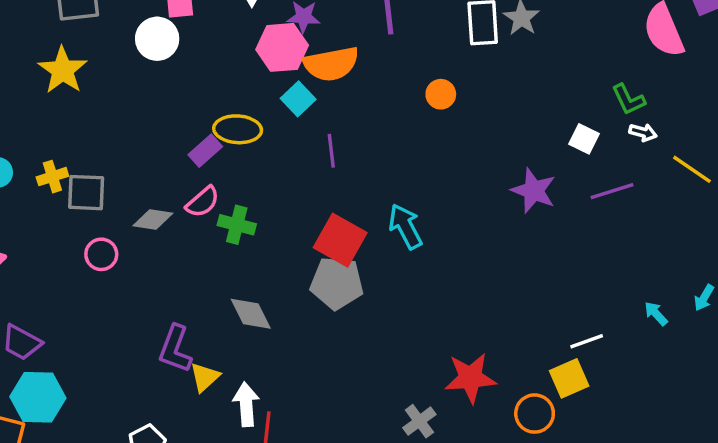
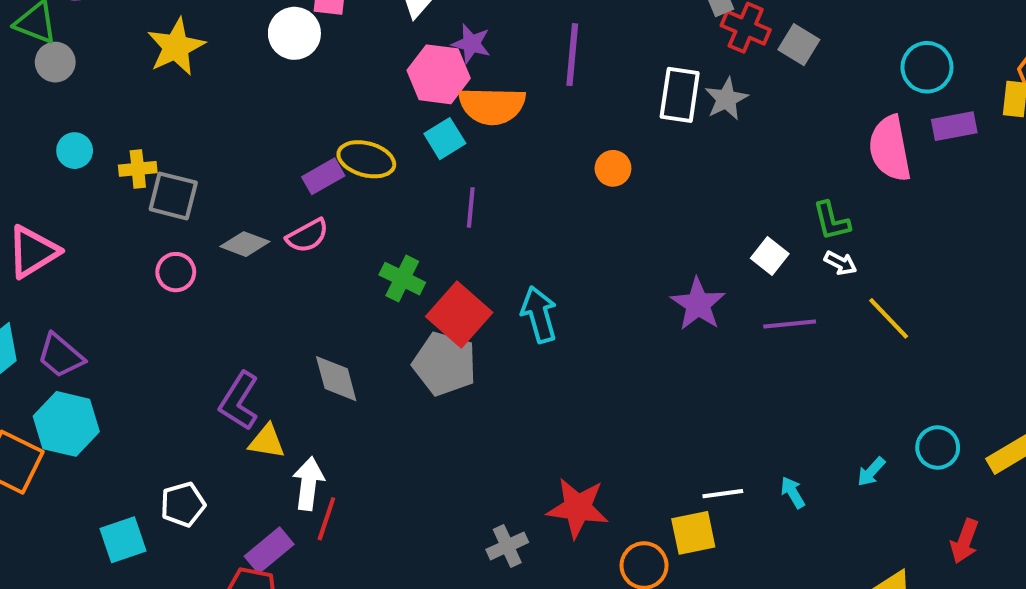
green cross: (237, 225) -> (402, 279), moved
cyan arrow: (656, 314) -> (793, 492), moved
yellow triangle: (205, 377) -> (267, 441), turned 40

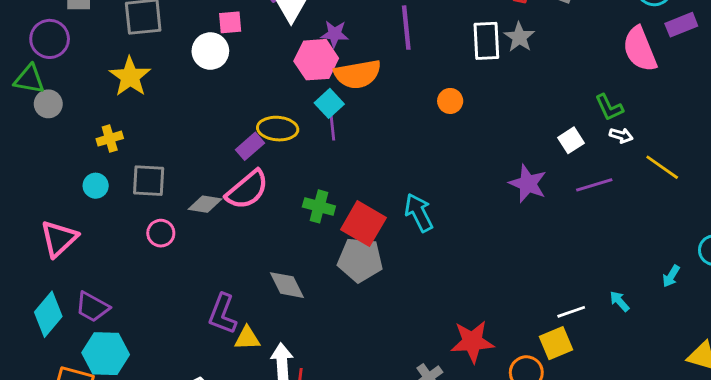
cyan circle: (75, 151) -> (96, 186), moved
yellow cross: (138, 169) -> (110, 139), moved
purple line: (471, 207) -> (332, 126), moved
pink semicircle: (307, 236) -> (247, 190), size x1.5
white square: (770, 256) -> (571, 140), turned 30

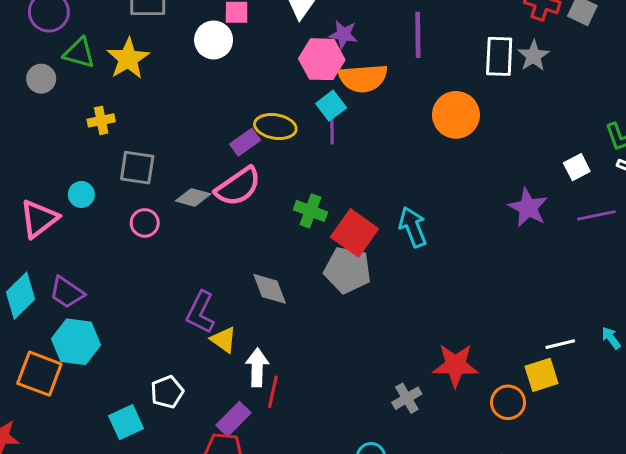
green triangle: (29, 79) -> (79, 53), moved
orange circle: (450, 101) -> (456, 115), size x1.8
cyan circle: (96, 186) -> (81, 194), moved
yellow triangle: (247, 338) -> (224, 340), turned 32

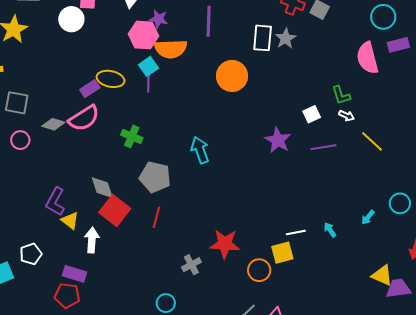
red square: (355, 233) -> (115, 210), moved
red line: (273, 392) -> (156, 217), moved
purple rectangle: (233, 419) -> (75, 274), turned 60

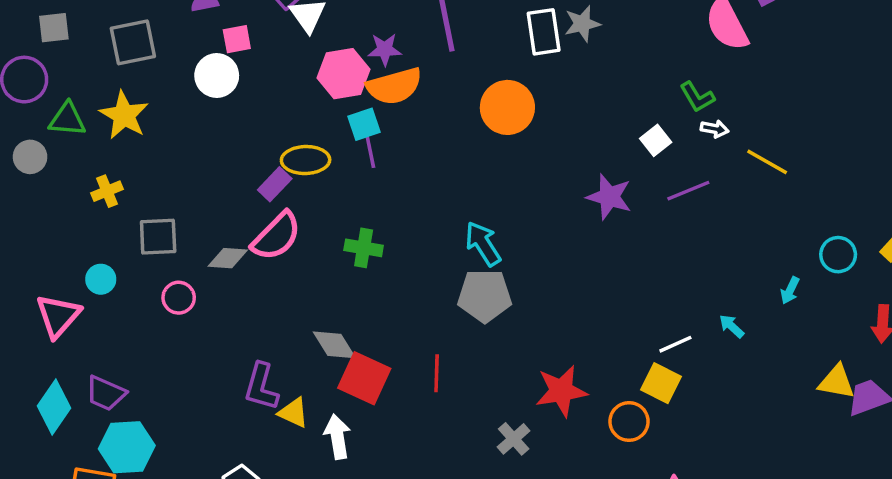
purple star: (159, 19) -> (385, 49), moved
gray star: (286, 38) -> (582, 24), turned 30
cyan square: (148, 66) -> (364, 124), turned 30
gray pentagon: (155, 177) -> (485, 296), moved
yellow square: (282, 253) -> (661, 383), turned -35

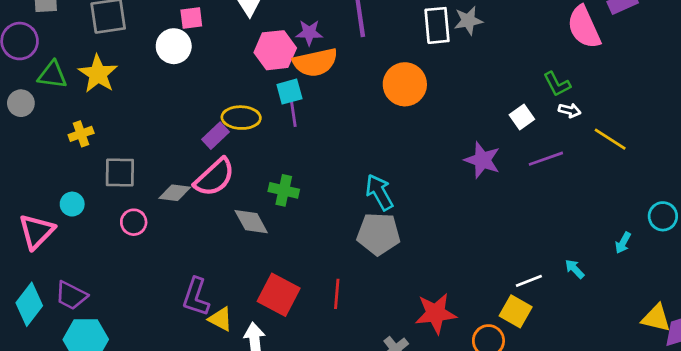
gray diamond: (334, 345) -> (251, 222), moved

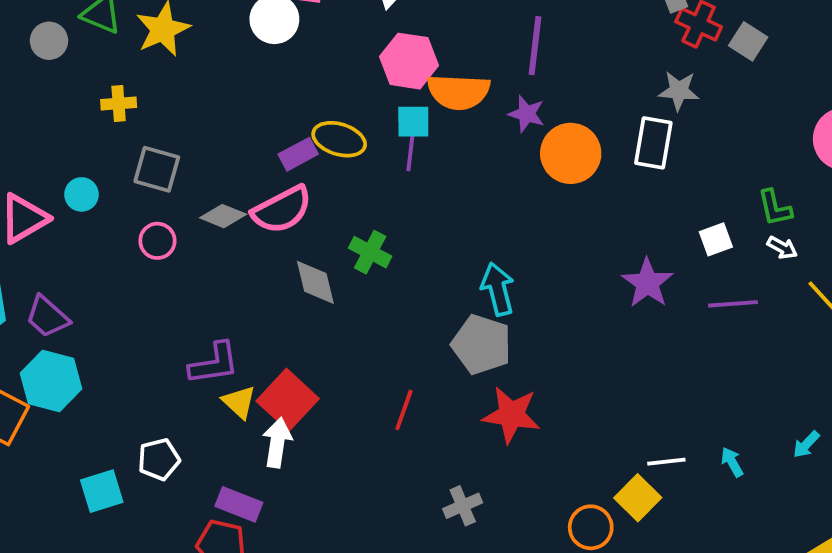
white rectangle: (437, 25) -> (653, 143), moved
purple star: (309, 33) -> (527, 114), moved
red square: (279, 295) -> (288, 400), moved
purple L-shape: (196, 297) -> (214, 363), turned -132
red star: (436, 313) -> (511, 415), moved

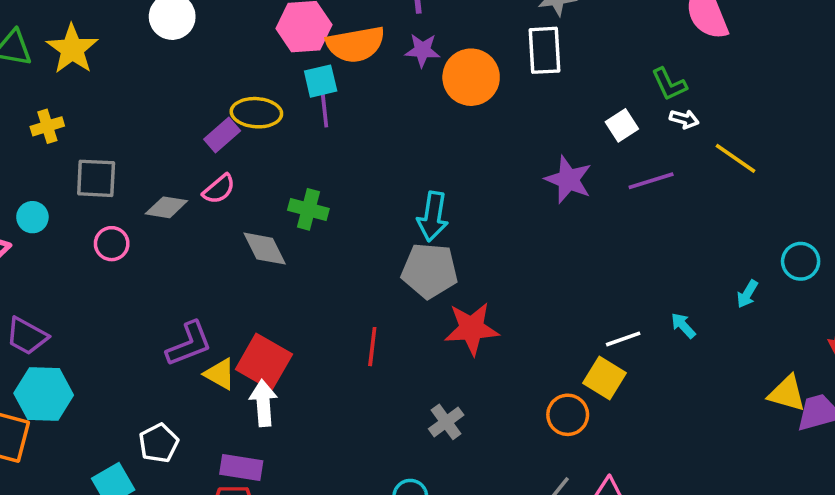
pink semicircle: (282, 210) -> (219, 189), size x0.6
cyan arrow: (498, 289) -> (433, 216), turned -144

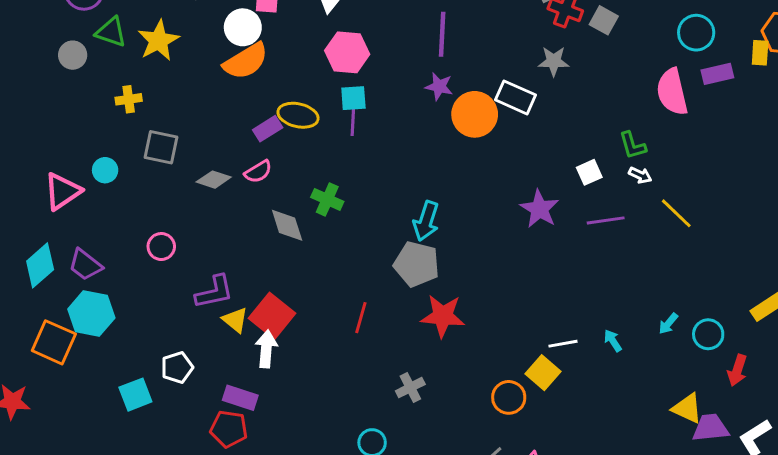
orange semicircle: (356, 44) -> (246, 61), moved, turned -30
white rectangle: (545, 50) -> (515, 97), moved, turned -72
pink circle: (112, 244) -> (161, 247), moved
cyan circle: (801, 261) -> (708, 334), moved

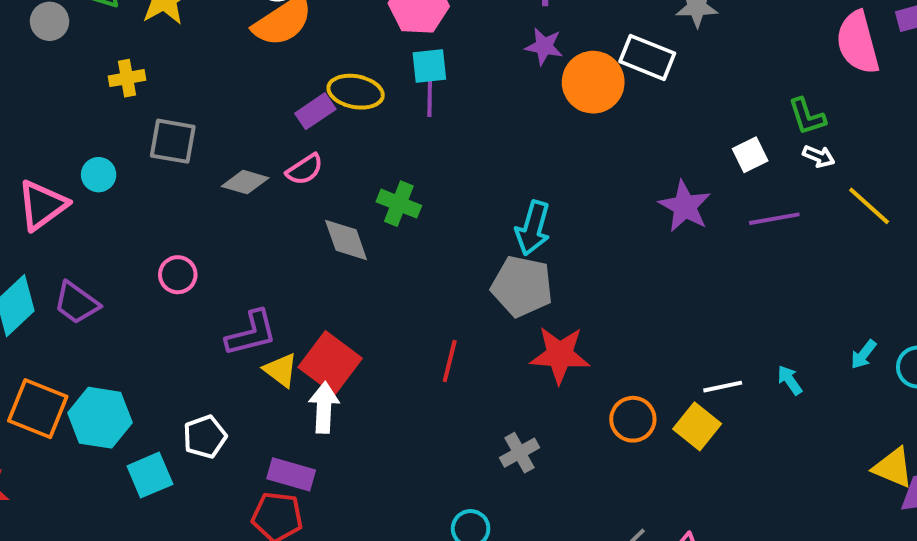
cyan hexagon: (91, 313) -> (100, 418), moved
orange circle: (509, 397) -> (633, 419), moved

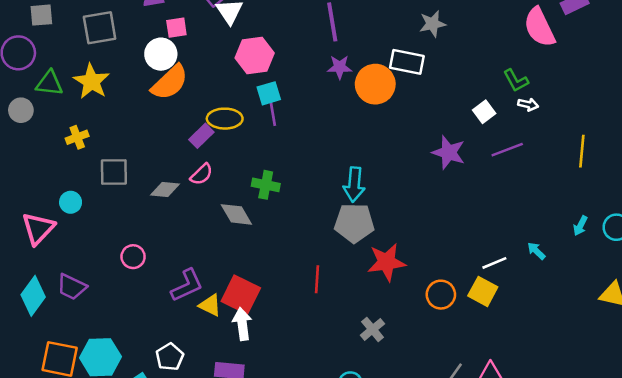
yellow line: (869, 206) -> (582, 151), moved, turned 64

